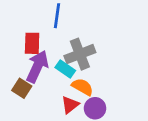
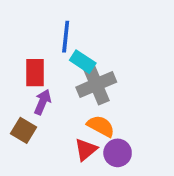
purple arrow: (37, 67) -> (43, 102), size x0.6
cyan rectangle: (65, 69) -> (83, 62), moved

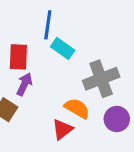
gray cross: (96, 85) -> (101, 79), moved
purple circle: (118, 153) -> (117, 119), moved

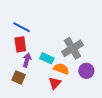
blue line: (48, 25) -> (22, 27), moved, turned -60
cyan rectangle: (63, 48) -> (47, 58), moved

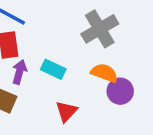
gray cross: (72, 48) -> (100, 29), moved
orange semicircle: (61, 69) -> (104, 73), moved

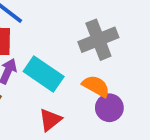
cyan rectangle: (53, 69) -> (44, 74), size x1.5

